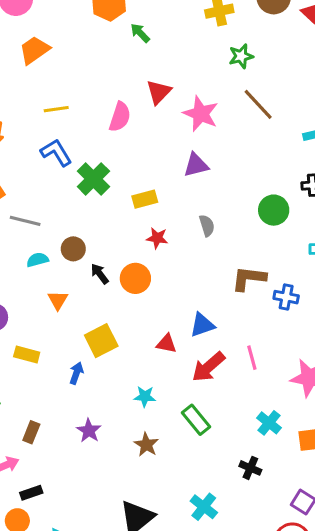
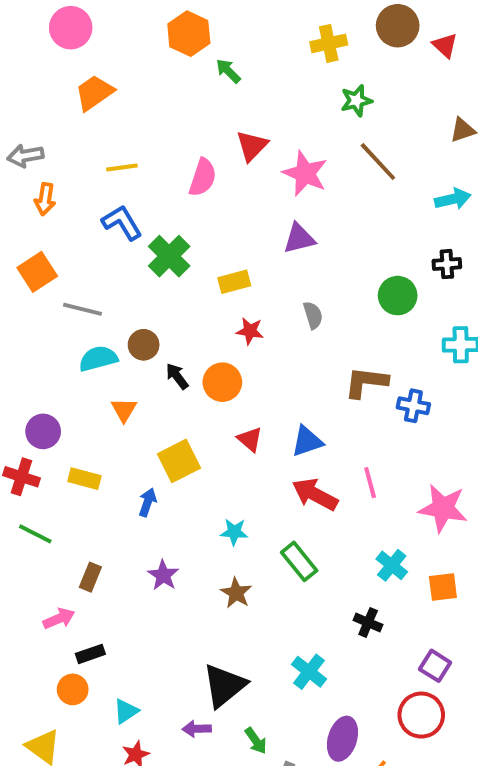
cyan semicircle: (38, 260) -> (98, 359), size x1.4
red triangle: (166, 344) -> (250, 439), moved, turned 30
red arrow: (208, 367) -> (315, 494), turned 69

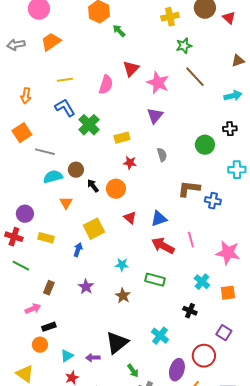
gray arrow: (25, 156) -> (16, 45), moved
purple triangle: (299, 238) -> (155, 116), turned -36
green rectangle: (299, 561) -> (155, 280), turned -36
red circle: (421, 715) -> (204, 356), moved
purple arrow: (197, 729) -> (93, 358), moved

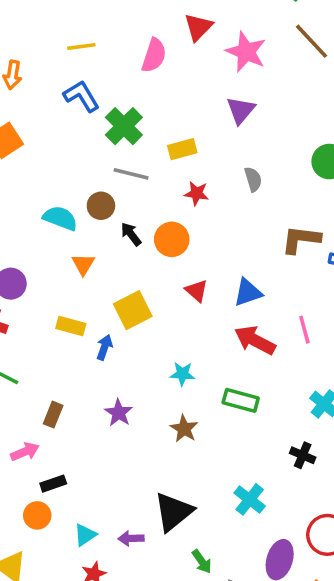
gray line: (45, 152) -> (131, 174), moved
cyan semicircle: (53, 177) -> (60, 218), turned 36
yellow rectangle: (46, 238) -> (71, 326), moved

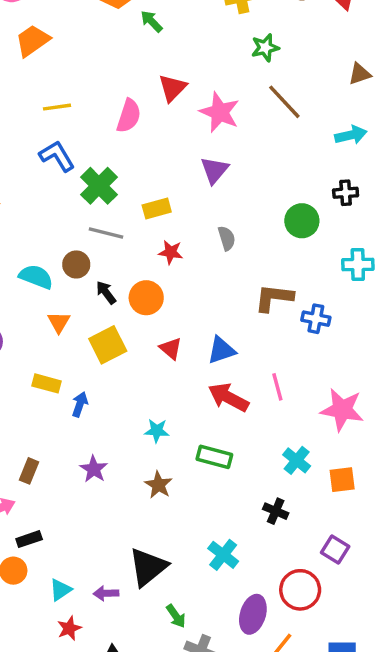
yellow square: (133, 310) -> (108, 345), moved

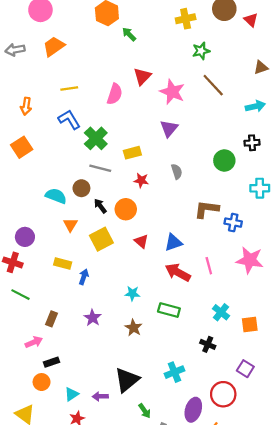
pink star: (342, 410) -> (250, 260), moved
cyan cross: (223, 555) -> (174, 372), turned 30

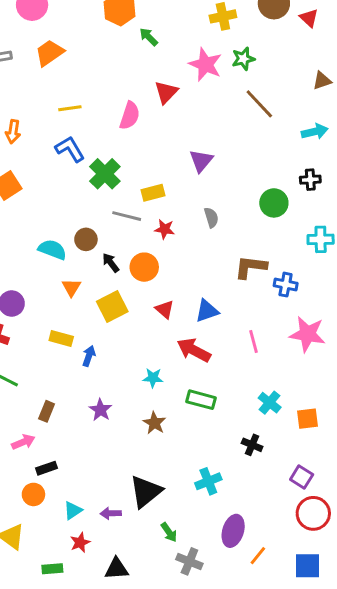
pink star: (172, 92) -> (205, 65), moved
gray line: (100, 168) -> (127, 216), moved
red arrow: (178, 272) -> (194, 350), moved
red circle: (223, 394) -> (313, 513), moved

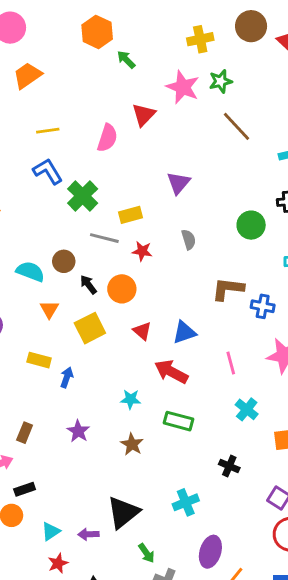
cyan cross: (270, 403) -> (247, 409), moved

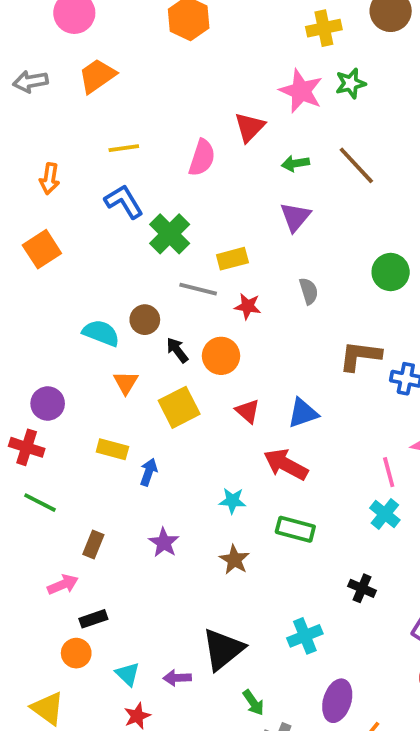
green arrow: (126, 60) -> (295, 163), moved, turned -54
brown line: (237, 126) -> (356, 165), moved
pink line: (231, 363) -> (389, 472), moved
cyan triangle: (51, 531) -> (128, 674), turned -42

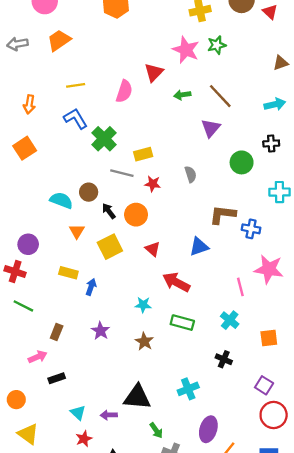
purple triangle: (295, 217) -> (211, 128), moved
blue triangle: (303, 413) -> (199, 247), moved
cyan cross: (385, 514) -> (230, 320), moved
black triangle: (223, 649) -> (137, 397), turned 44
orange circle: (76, 653) -> (16, 400), moved

